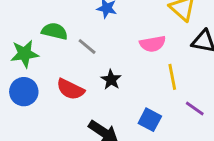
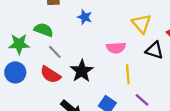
gray line: (87, 47) -> (55, 52), moved
black star: (111, 80) -> (82, 71), size x1.5

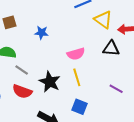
yellow triangle: (141, 24) -> (103, 20), moved
yellow line: (128, 74) -> (77, 77), moved
purple line: (142, 100) -> (116, 89), moved

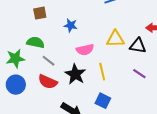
yellow triangle: (103, 20) -> (115, 39), moved, turned -42
pink semicircle: (76, 54) -> (85, 50), moved
purple line: (116, 89) -> (139, 74), moved

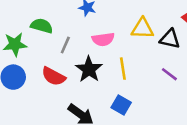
gray line: (49, 61) -> (65, 45), moved, turned 72

